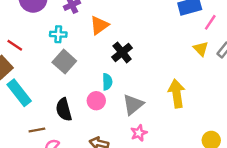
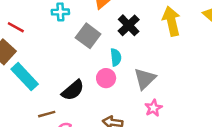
gray square: (64, 62) -> (88, 36), moved
yellow arrow: (177, 94) -> (171, 21), moved
black semicircle: (64, 110) -> (73, 90), turned -110

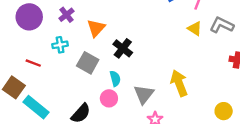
yellow arrow: (171, 21) -> (179, 83), moved
red line: (16, 27) -> (33, 63), moved

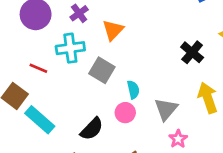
cyan cross: (60, 45) -> (70, 48), size x1.5
black cross: (123, 48) -> (192, 52), moved

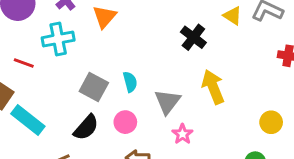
gray square: (102, 70) -> (94, 87), moved
pink circle: (125, 113) -> (125, 122), moved

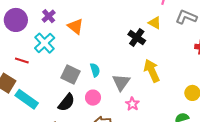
yellow triangle: (232, 16) -> (155, 23), moved
orange triangle: (104, 17) -> (75, 26), turned -30
cyan cross: (58, 39) -> (45, 43), turned -30

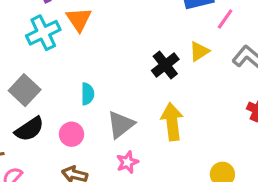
yellow triangle: (155, 23) -> (199, 51), turned 40
cyan cross: (45, 43) -> (43, 33), moved
gray square: (70, 75) -> (25, 90), moved

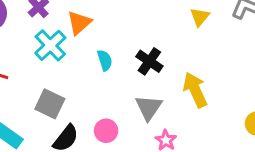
orange triangle: (79, 19) -> (79, 23), turned 40
black cross: (165, 65) -> (149, 61), moved
cyan semicircle: (88, 94) -> (105, 60), moved

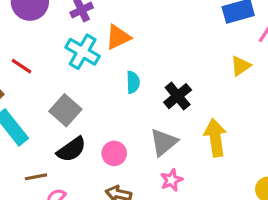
cyan cross: (50, 45) -> (83, 52), turned -32

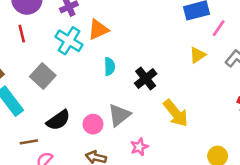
red line: (22, 66) -> (22, 34), moved, turned 42
gray square: (65, 110) -> (43, 76), moved
yellow arrow: (215, 138) -> (176, 113), turned 148
gray triangle: (164, 142) -> (119, 115), moved

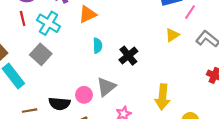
cyan cross: (69, 41) -> (49, 23), moved
yellow arrow: (176, 113) -> (163, 97), moved, turned 45
black semicircle: (58, 120) -> (59, 104), moved, turned 40

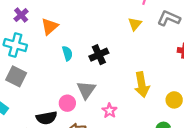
black cross: (128, 56) -> (99, 55), turned 30

